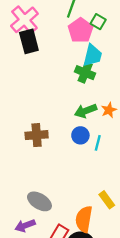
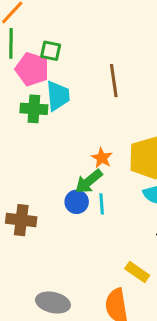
green cross: (85, 73) -> (34, 109), moved
green arrow: (86, 111) -> (89, 181), moved
brown cross: (37, 135) -> (21, 220), turned 30

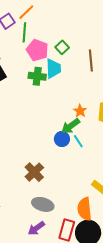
green square: (51, 51) -> (62, 47), moved, turned 32
cyan line: (102, 204) -> (78, 141), turned -32
brown cross: (21, 220) -> (34, 172), moved, turned 36

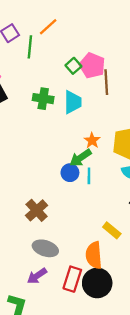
orange line: (26, 12) -> (48, 27), moved
pink pentagon: (37, 50) -> (92, 66), moved
cyan trapezoid: (53, 69) -> (73, 102), moved
cyan line: (78, 141) -> (89, 176), turned 32

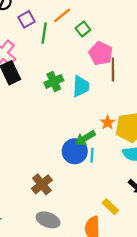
green square: (73, 66) -> (83, 29), moved
green cross: (43, 99) -> (54, 81), turned -36
orange star: (92, 140) -> (108, 122), moved
blue circle: (70, 173) -> (75, 151), size x1.5

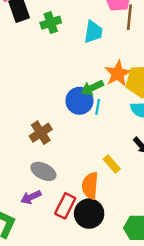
green cross: (54, 81) -> (51, 23), moved
orange star: (108, 122) -> (118, 74), size x1.6

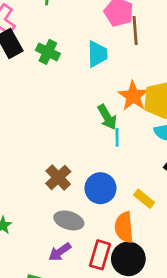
green cross: (51, 23) -> (48, 52), turned -36
green arrow: (92, 88) -> (107, 117), turned -85
blue circle: (79, 101) -> (100, 188), moved

